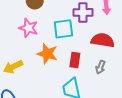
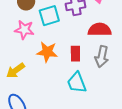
cyan square: (63, 29) -> (49, 16), moved
gray arrow: (100, 67) -> (102, 57), size x1.5

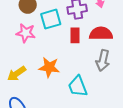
orange star: (47, 52) -> (49, 67), moved
red rectangle: (75, 54) -> (75, 35), moved

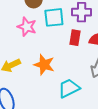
cyan trapezoid: (78, 86) -> (69, 88), turned 75

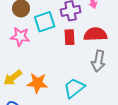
orange star: (44, 65) -> (37, 83), moved

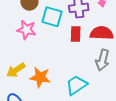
cyan square: (45, 22) -> (52, 17), turned 30

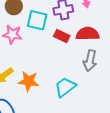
red rectangle: (76, 34) -> (62, 36), turned -63

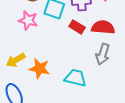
cyan trapezoid: (65, 87) -> (75, 78), turned 45

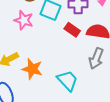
cyan trapezoid: (75, 78) -> (68, 80), turned 30

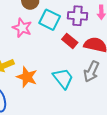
cyan trapezoid: (68, 80) -> (63, 78), moved

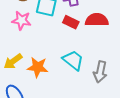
gray arrow: (91, 71) -> (100, 72), moved

